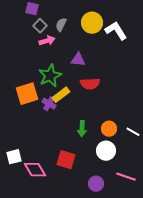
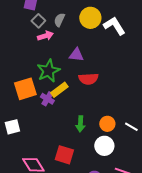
white square: (14, 157) -> (12, 127), moved

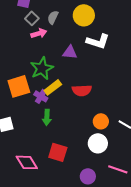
white L-shape: (114, 26) -> (98, 41), moved, turned 140
red semicircle: (88, 79) -> (82, 90), moved
green arrow: (80, 124) -> (47, 117), moved

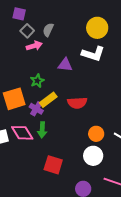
yellow circle: (84, 15) -> (97, 28), moved
green star: (42, 68) -> (37, 81), size x0.6
pink diamond: (27, 162) -> (22, 133), moved

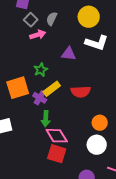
yellow circle: (97, 28) -> (89, 17), moved
pink diamond: (22, 133) -> (57, 136), moved

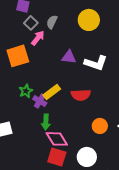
pink arrow: (38, 35) -> (38, 38), turned -35
white L-shape: (97, 43) -> (96, 63), moved
green star: (41, 70) -> (26, 91), moved
orange square: (18, 88) -> (18, 56), moved
white circle: (97, 145) -> (87, 157), moved

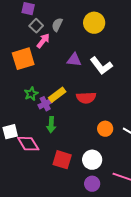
white L-shape: (96, 63) -> (101, 66), turned 35
purple cross: (40, 101) -> (45, 104), turned 32
pink diamond: (57, 139) -> (28, 144), moved

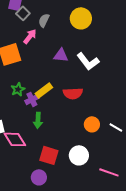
gray square: (36, 26) -> (23, 13), moved
purple circle: (92, 184) -> (39, 177), moved

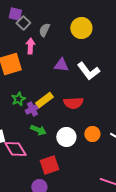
pink arrow: (30, 36) -> (30, 46), turned -35
green arrow: (38, 120) -> (38, 130), turned -70
red square: (49, 155) -> (49, 165), turned -36
white circle: (79, 155) -> (66, 137), moved

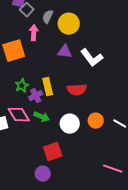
yellow circle: (81, 28) -> (69, 24), moved
yellow rectangle: (44, 100) -> (48, 87), turned -66
pink diamond: (15, 149) -> (19, 115), moved

